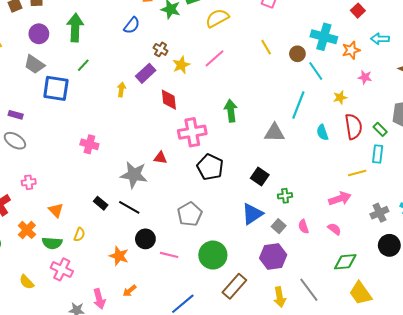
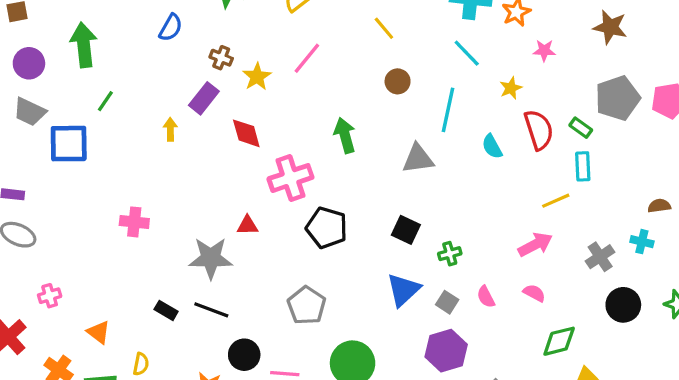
brown circle: (297, 54) -> (398, 81), moved

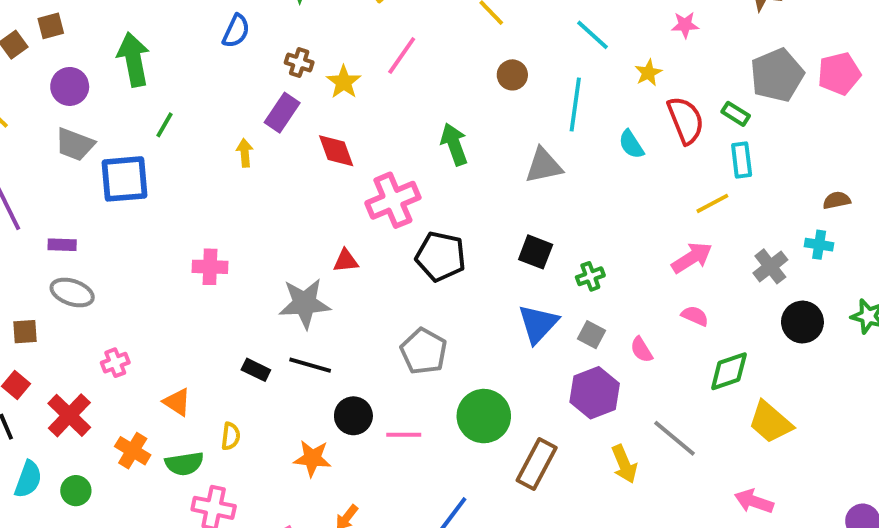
pink semicircle: (486, 297) -> (641, 350), moved

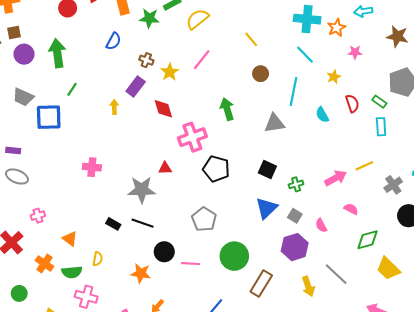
purple circle: (70, 86) -> (24, 54), moved
red semicircle: (686, 120) -> (352, 103), size x0.7
yellow line: (712, 203) -> (364, 166), moved
pink arrow: (692, 258) -> (336, 178), moved
green circle: (76, 491) -> (19, 293), moved

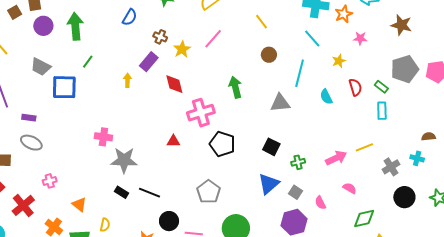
gray star: (142, 190) -> (124, 160), moved

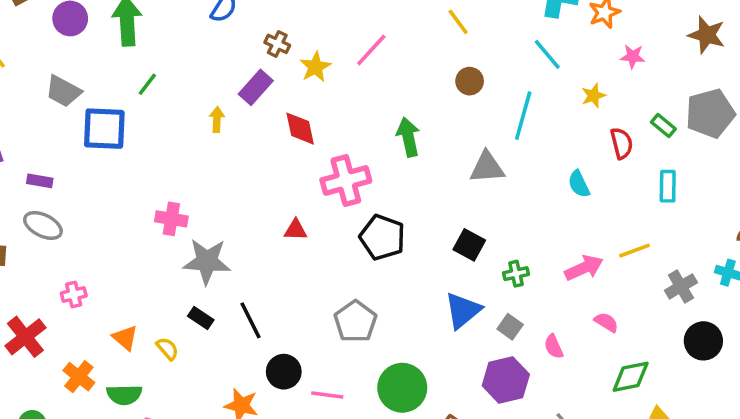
green rectangle: (381, 87) -> (663, 125), moved
cyan semicircle: (326, 97) -> (579, 184), moved
black line: (149, 193) -> (250, 320), turned 40
yellow semicircle: (105, 225) -> (167, 349), moved, turned -56

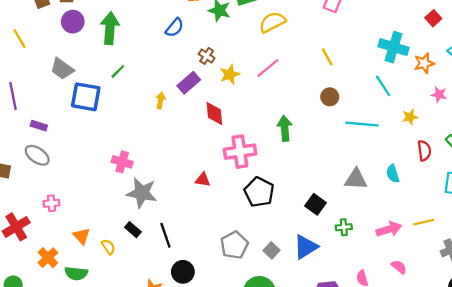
cyan line: (523, 116) -> (362, 124), turned 72
gray triangle: (487, 167) -> (356, 179), moved
gray square: (510, 327) -> (272, 250), moved

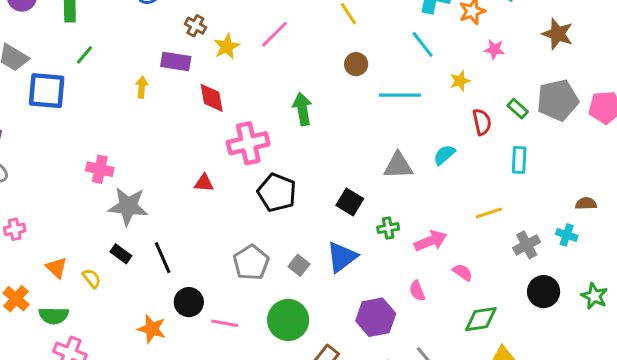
purple rectangle: (189, 83) -> (176, 62), turned 55
cyan semicircle: (393, 174) -> (444, 155), turned 72
pink arrow: (389, 229) -> (431, 241), moved

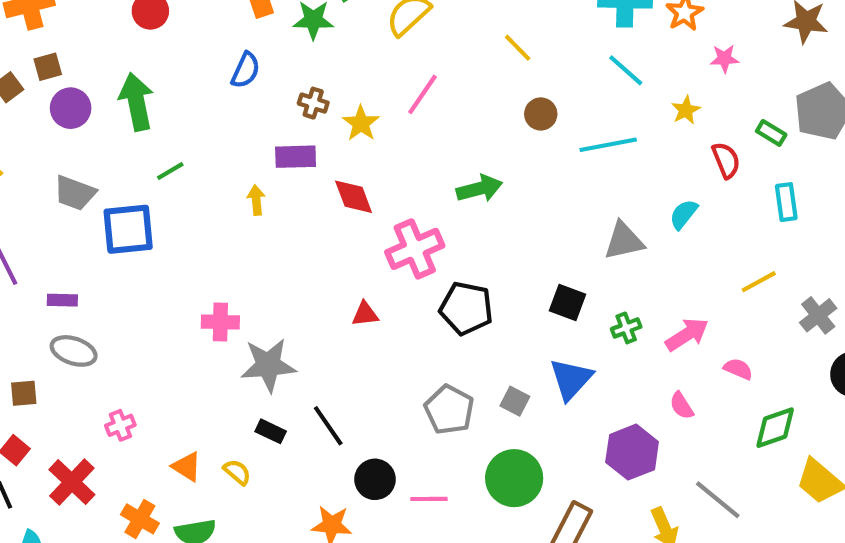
green line: (84, 55) -> (170, 171), turned 30
green arrow: (302, 109) -> (479, 189), turned 96

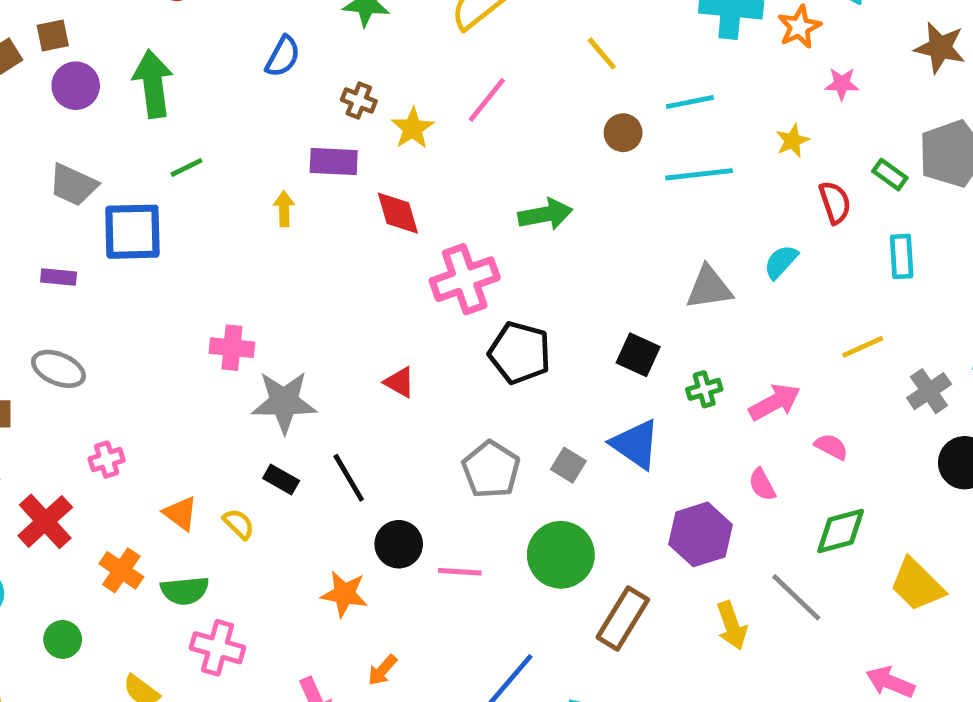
cyan line: (626, 70) -> (690, 102), moved, turned -57
purple rectangle: (62, 300) -> (59, 277), moved
red triangle: (365, 314) -> (400, 382), moved, turned 32
blue triangle: (571, 379) -> (635, 444), turned -42
green diamond: (775, 428) -> (841, 531), moved

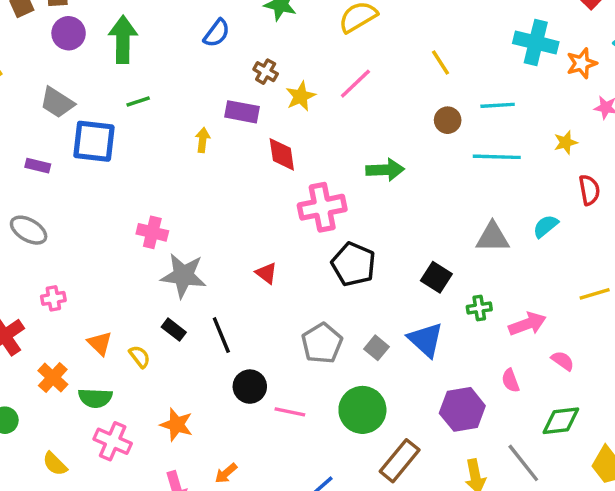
orange star: (344, 594) -> (177, 425), moved

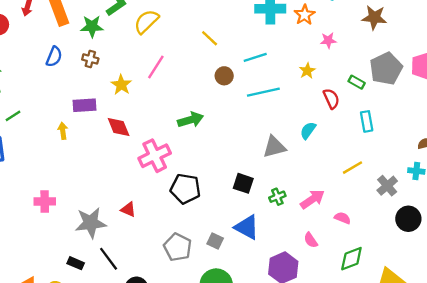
brown cross: (266, 72) -> (90, 59), moved
gray star: (183, 276) -> (91, 223), moved

